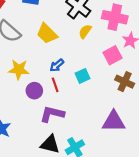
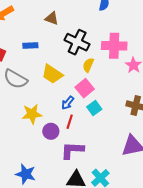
pink square: (112, 55) -> (85, 88), moved
red line: (55, 85) -> (70, 122), turned 48

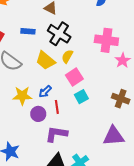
black cross: (77, 42) -> (59, 34), moved
yellow semicircle: (88, 65) -> (67, 56), moved
blue arrow: (68, 103) -> (45, 92), moved
red line: (70, 122) -> (57, 107), turned -32

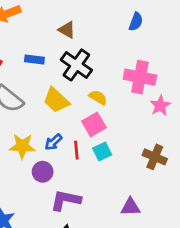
yellow semicircle: (67, 56) -> (98, 97), moved, turned 88
red line: (57, 107) -> (76, 150), moved
purple triangle: (114, 136) -> (130, 207), moved, size x0.7

